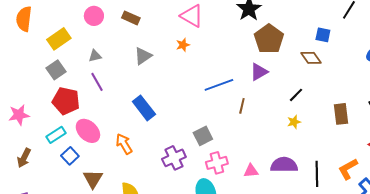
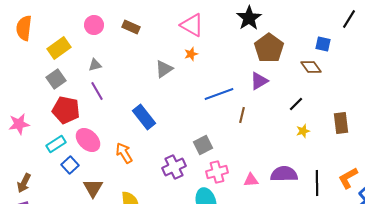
orange star: (183, 45) -> (191, 54), moved
gray triangle: (143, 56) -> (164, 69), moved
yellow star: (294, 122) -> (303, 131), moved
brown arrow: (24, 158) -> (24, 183), moved

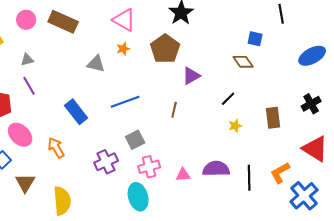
black line: (349, 19) -> (281, 14), turned -42
brown rectangle: (131, 27) -> (63, 22), size x1.6
brown pentagon: (269, 48) -> (165, 49), moved
gray triangle: (164, 69) -> (96, 64), turned 48
blue line: (219, 94) -> (125, 102), moved

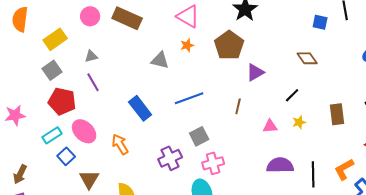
blue square: (255, 39) -> (320, 22), moved
pink triangle: (183, 175) -> (270, 126), moved

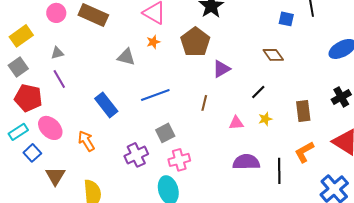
orange L-shape: (344, 169) -> (304, 152), moved

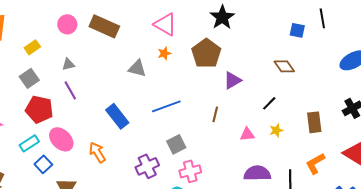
yellow rectangle: (21, 36) -> (32, 47), size x0.7

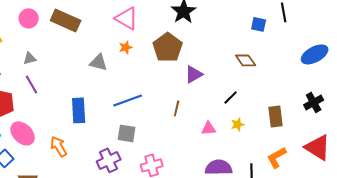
blue rectangle: (117, 116) -> (79, 110), turned 35
gray square: (176, 144) -> (127, 133), moved, turned 36

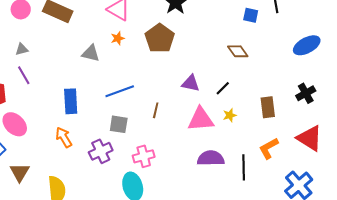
purple triangle: (194, 74) -> (191, 83), moved, turned 42
brown line: (177, 108) -> (156, 110), moved
pink triangle: (209, 128) -> (201, 119), size x1.8
orange arrow: (59, 146) -> (64, 137), moved

